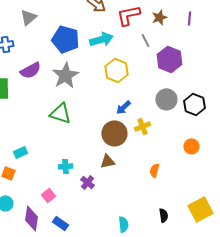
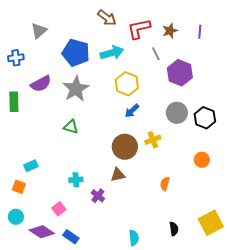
blue arrow: (123, 107) -> (132, 111), moved
green triangle: (60, 113) -> (71, 127), size x0.7
purple diamond: (31, 218) -> (42, 232), turned -65

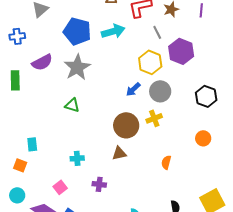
yellow hexagon: (127, 84) -> (150, 62), moved
gray circle: (177, 113) -> (160, 91), moved
cyan rectangle: (31, 166) -> (32, 144), turned -72
purple cross: (98, 196) -> (99, 184), moved, turned -32

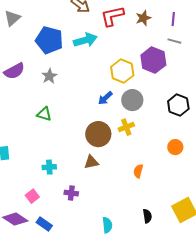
gray line: (157, 32) -> (174, 41), moved, turned -48
gray star: (77, 67) -> (49, 76), size x0.6

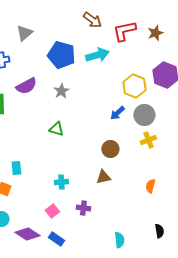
yellow cross: (126, 127) -> (148, 140), moved
brown circle: (98, 134) -> (110, 149), size x0.7
pink square: (32, 196) -> (52, 211), moved

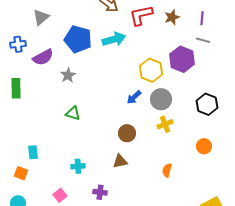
purple semicircle: (26, 86) -> (43, 57), moved
gray star: (61, 91) -> (68, 75), moved
pink square: (52, 211) -> (60, 195), moved

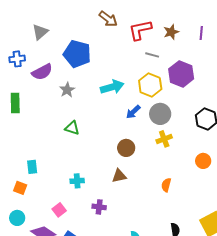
cyan arrow: (114, 39) -> (112, 87), moved
gray line: (203, 40) -> (152, 55), moved

